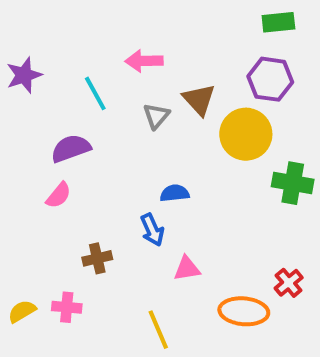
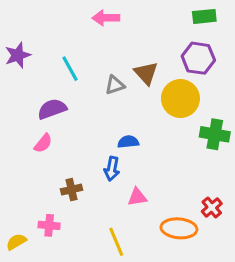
pink arrow: (144, 61) -> (106, 18), moved
gray triangle: (156, 116) -> (115, 85), turned 30
blue arrow: (152, 230) -> (112, 169), turned 35
yellow semicircle: (22, 311) -> (16, 242), moved

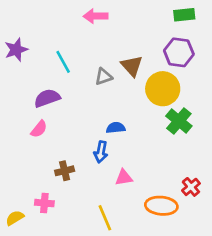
green cross: (215, 134) -> (179, 121), moved, turned 30

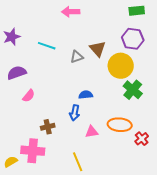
cyan line: (63, 62) -> (47, 46), turned -42
purple semicircle: (47, 98) -> (17, 73), moved
pink cross: (44, 203) -> (33, 151), size x1.6
orange ellipse: (161, 206) -> (120, 125), moved

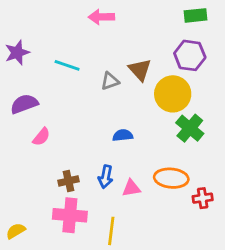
blue arrow: (75, 113) -> (106, 177), moved
red cross: (142, 139) -> (203, 198), turned 32
pink cross: (33, 151) -> (70, 215), moved
yellow line: (78, 162) -> (111, 231), turned 30

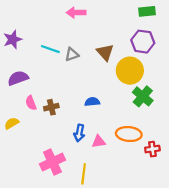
gray triangle: (110, 81) -> (72, 54), moved
pink semicircle: (41, 137) -> (31, 103), turned 120
brown cross: (68, 181) -> (51, 107), moved
pink cross: (70, 215) -> (52, 162), turned -30
yellow semicircle: (16, 231) -> (12, 123), moved

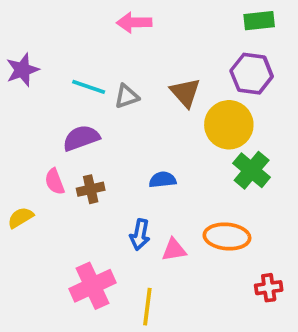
purple semicircle: (18, 78) -> (81, 138), moved
red cross: (152, 149) -> (269, 288), moved

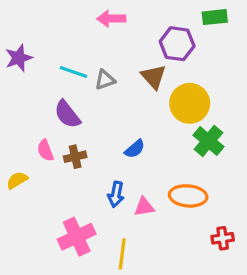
purple hexagon: (252, 74) -> (177, 44), moved
purple semicircle: (81, 138) -> (67, 114), turned -108
blue semicircle: (163, 180) -> (135, 149), turned 145

